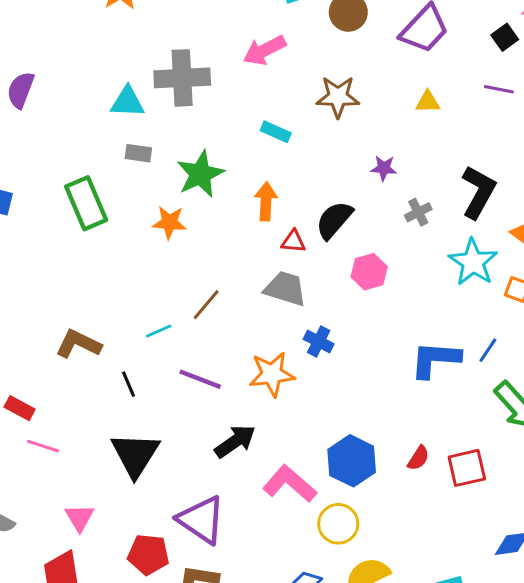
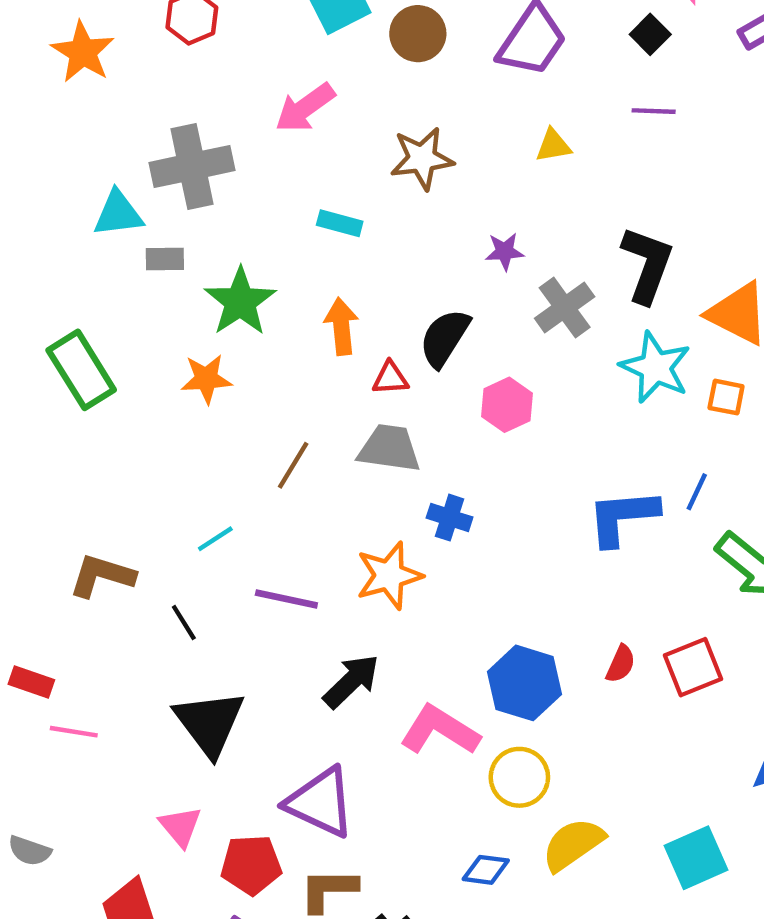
gray rectangle: (138, 153) -> (165, 259), moved
gray cross: (418, 212) -> (565, 307), size x1.5
brown line: (206, 305) -> (293, 465), moved
pink triangle: (80, 518) -> (180, 826), moved

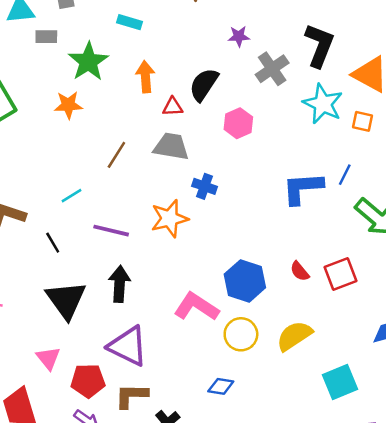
cyan rectangle: (340, 223) -> (130, 22), moved
red semicircle: (621, 664) -> (300, 271), turned 115
black arrow: (351, 681) -> (120, 284), moved, turned -44
yellow semicircle: (573, 844) -> (294, 336), moved

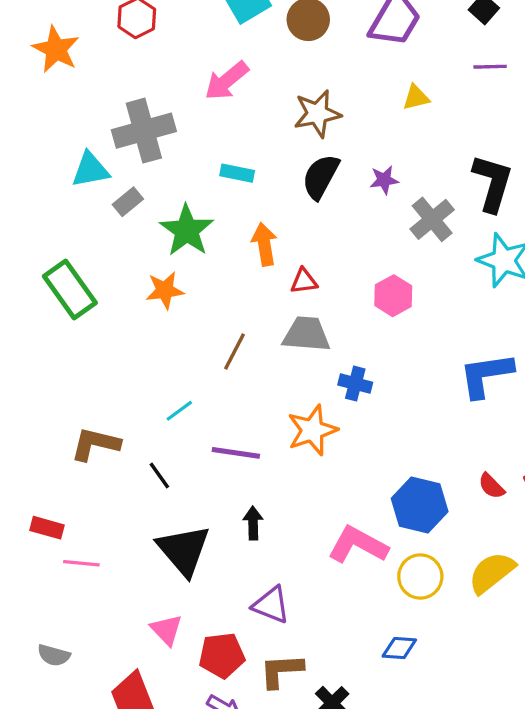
gray rectangle: (46, 37) -> (128, 202), turned -35
black semicircle: (204, 85) -> (321, 177), moved
black arrow: (120, 284) -> (253, 523), size x0.7
purple triangle: (128, 346) -> (271, 605), size x0.7

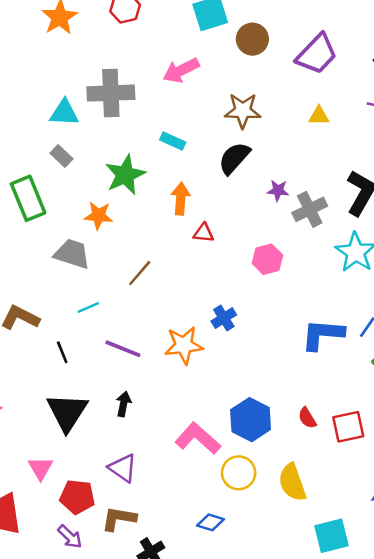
purple star: (384, 180) -> (278, 190), moved
gray rectangle: (128, 202) -> (61, 156), moved, turned 70
gray trapezoid: (306, 334) -> (72, 254), moved
blue cross: (355, 384) -> (224, 318), turned 30
yellow semicircle: (492, 573) -> (292, 482), turned -84

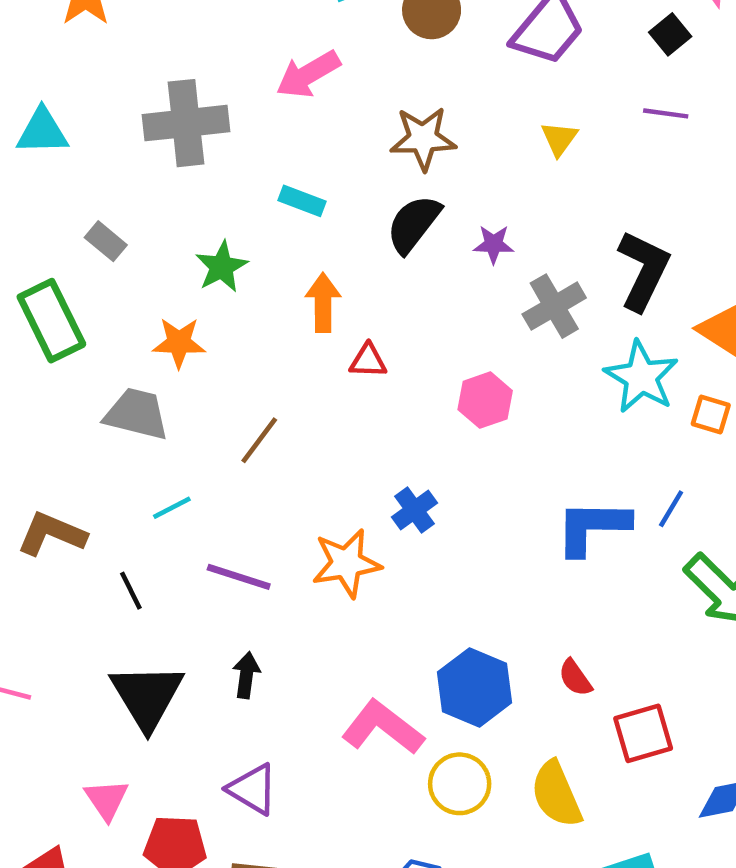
cyan triangle: (64, 113) -> (42, 131), moved
yellow triangle: (319, 116) -> (559, 139), turned -50
green star: (125, 175) -> (222, 267), size x0.7
purple star: (278, 190) -> (494, 244), moved
red square: (348, 427) -> (643, 733), moved

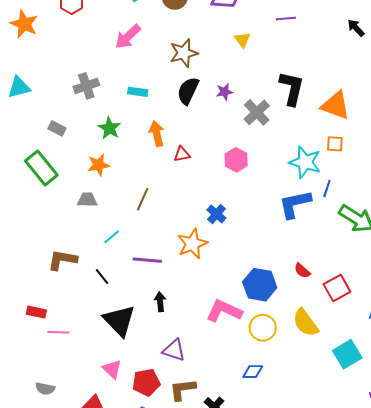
gray cross: (186, 123) -> (86, 86), moved, size x0.7
cyan star: (641, 377) -> (305, 162), moved
gray trapezoid: (137, 414) -> (87, 200), size x0.7

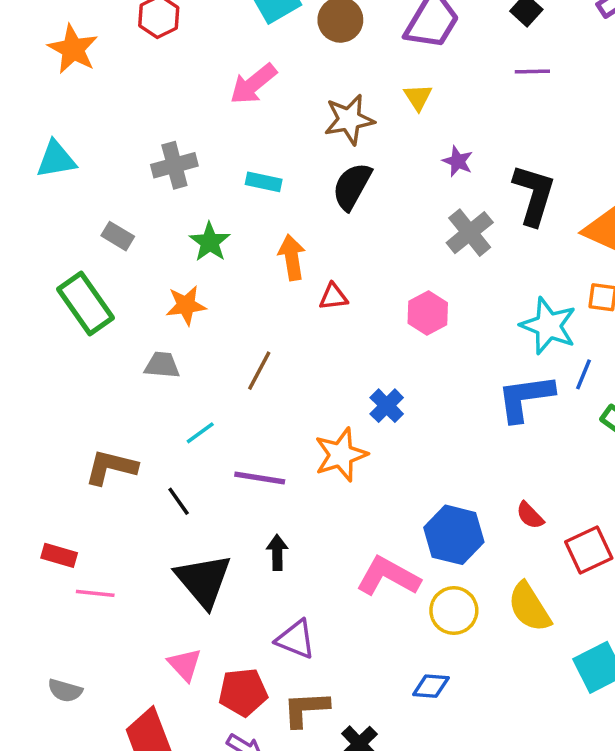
yellow triangle: (242, 40) -> (418, 97), moved
purple star: (225, 92) -> (458, 161), moved, turned 30

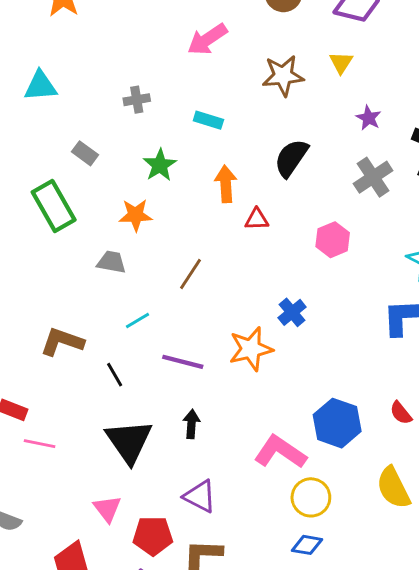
gray cross: (174, 165) -> (137, 100), size x0.7
black semicircle: (352, 186) -> (291, 158), moved
yellow circle: (454, 611) -> (311, 497), moved

